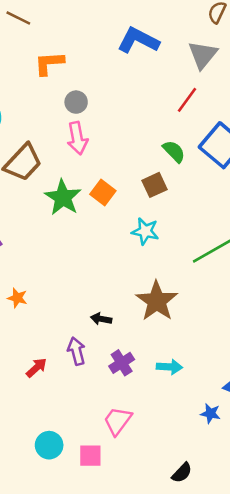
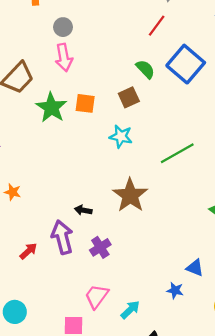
orange square: (103, 192) -> (85, 103), turned -30
purple arrow: (77, 351) -> (62, 237), size x1.4
cyan arrow: (169, 367) -> (130, 310), moved, turned -48
cyan circle: (49, 445) -> (15, 312), moved

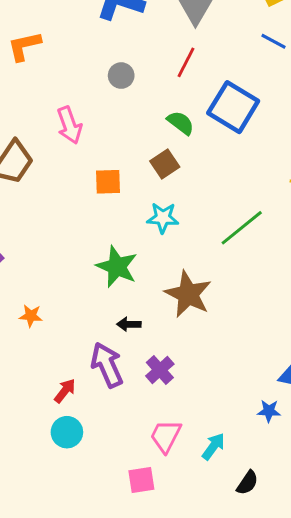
gray circle: (63, 27) -> (121, 76), moved
green star: (51, 108) -> (117, 267), moved
cyan circle: (15, 312) -> (67, 432), moved

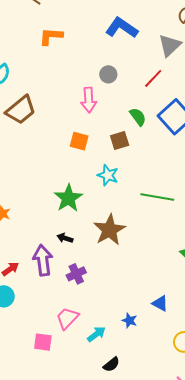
pink arrow: (69, 125) -> (89, 100), moved
green line: (242, 228) -> (157, 197), turned 32
blue star: (269, 411) -> (130, 320), moved

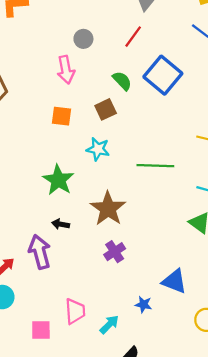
purple cross: (76, 274) -> (115, 252), moved
blue triangle: (160, 303) -> (174, 281), size x1.4
pink trapezoid: (67, 318) -> (75, 311), turned 140
pink square: (43, 342) -> (41, 330), moved

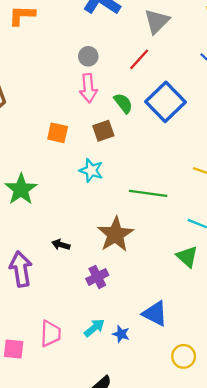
pink arrow: (66, 70) -> (88, 88), moved
green star: (58, 180) -> (21, 189), moved
brown star: (108, 209) -> (115, 234), moved
black arrow: (61, 224) -> (61, 245), moved
cyan arrow: (109, 324) -> (94, 328), moved

